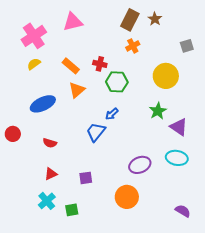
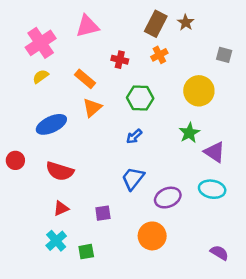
gray square: (187, 46) -> (224, 55), turned 32
red cross: (100, 64) -> (120, 60), moved
blue trapezoid: (96, 132) -> (133, 178), moved
red semicircle: (50, 143) -> (60, 171), size x1.6

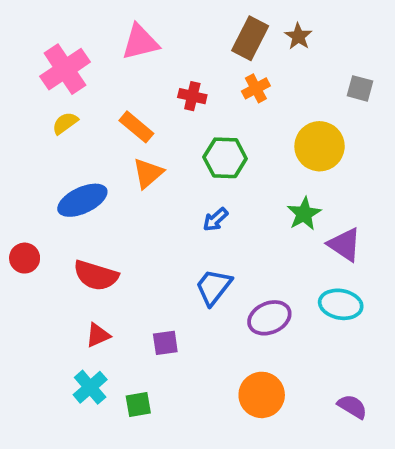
orange circle: (152, 236) -> (262, 395), moved

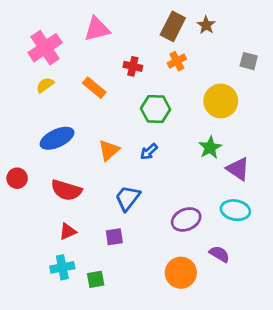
orange triangle: (148, 173) -> (109, 150), moved
blue trapezoid: (213, 287) -> (128, 198), moved
cyan cross: (90, 387) -> (62, 267), turned 30
purple semicircle: (352, 406) -> (219, 254), moved

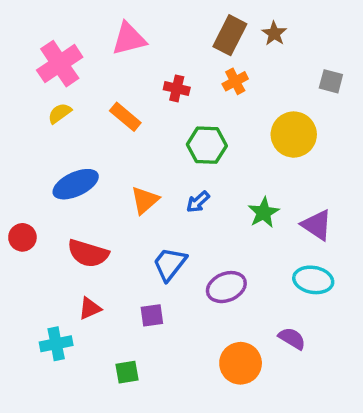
green star: (210, 148) -> (264, 213), moved
purple ellipse: (186, 219) -> (226, 287), moved
cyan cross: (62, 267) -> (56, 344), moved

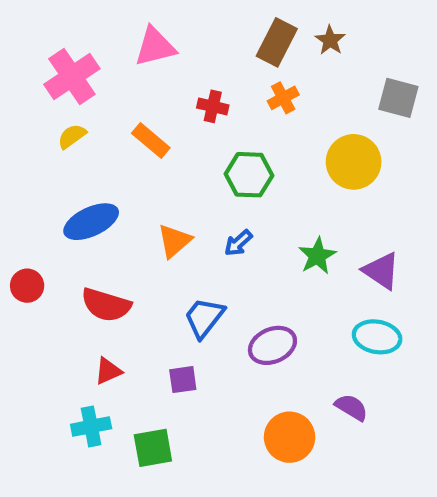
gray square: (331, 81) -> (398, 98), size x1.4
cyan cross: (56, 344) -> (91, 426), moved
green square: (127, 372) -> (153, 448), size x1.4

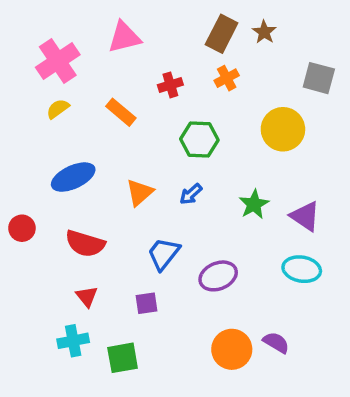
red cross: (213, 106) -> (170, 85), turned -30
red triangle: (108, 371) -> (87, 296), turned -45
purple semicircle: (351, 407) -> (276, 342), moved

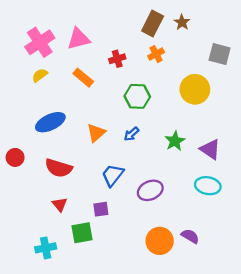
pink triangle: (124, 37) -> (79, 39), moved
cyan cross: (73, 341) -> (46, 248), moved
green square: (123, 358) -> (82, 233), moved

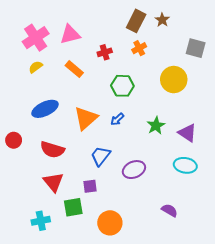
orange triangle: (96, 133) -> (86, 118), size x1.4
red triangle: (60, 204) -> (53, 182), size x1.5
orange circle: (160, 241) -> (110, 223), moved

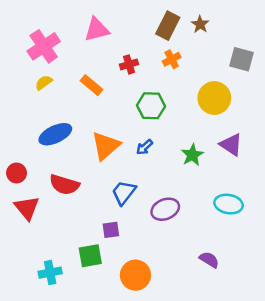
pink triangle: (70, 35) -> (97, 30), moved
purple triangle: (187, 133) -> (231, 145), moved
red triangle: (53, 182) -> (27, 208), moved

